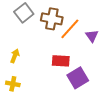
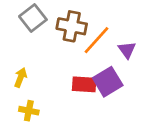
purple square: (78, 78) -> (108, 82), moved
yellow cross: (13, 84) -> (29, 111), moved

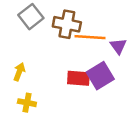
orange line: (97, 40) -> (90, 37), turned 52

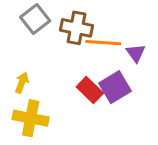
red rectangle: (78, 78) -> (90, 90), turned 40
yellow cross: (27, 103) -> (31, 118), size x1.6

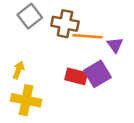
red rectangle: (90, 90) -> (76, 76), turned -30

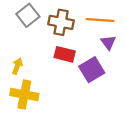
orange line: (87, 36) -> (100, 20), moved
red rectangle: (76, 76) -> (65, 54), moved

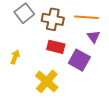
purple square: (92, 70) -> (79, 60), turned -30
yellow cross: (24, 94) -> (47, 81), moved, turned 30

